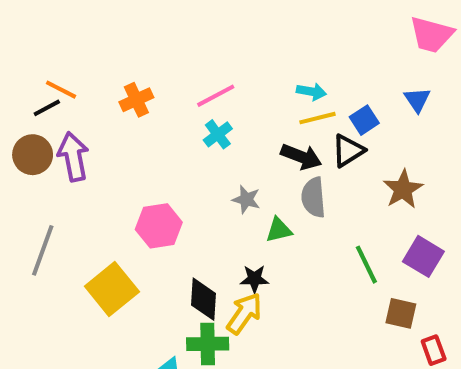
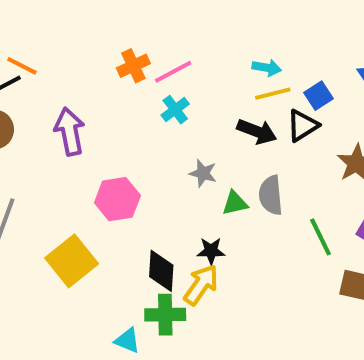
orange cross: (136, 100) -> (133, 66), moved
purple arrow: (73, 157) -> (70, 131), moved
gray semicircle: (313, 197) -> (271, 195), moved

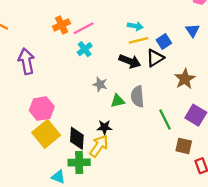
pink hexagon: (117, 199) -> (42, 109), moved
yellow square: (72, 261) -> (46, 134), moved

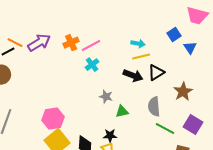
blue square: (164, 41) -> (174, 35), moved
purple arrow: (26, 61) -> (39, 43), moved, turned 70
gray semicircle: (137, 96) -> (154, 107), moved
green line: (165, 120) -> (165, 129), turned -36

